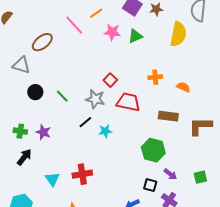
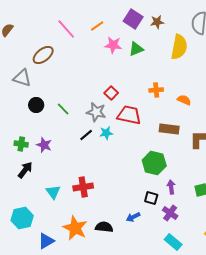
pink line: (74, 25) -> (66, 29), moved
cyan star: (105, 131) -> (106, 133), moved
purple arrow: (170, 174) -> (171, 187), turned -136

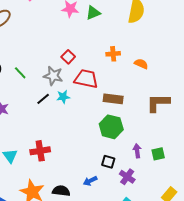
brown rectangle: (169, 129) -> (113, 99), moved
purple arrow: (171, 187) -> (137, 151), moved

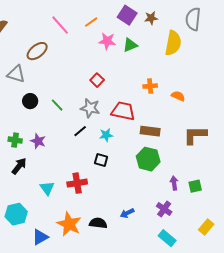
red square: (68, 57) -> (97, 80), moved
cyan star: (63, 97) -> (106, 135), moved
black square: (108, 162) -> (101, 160), moved

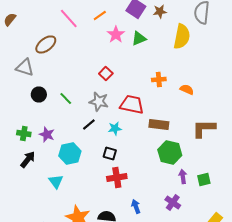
pink star: (107, 41) -> (116, 34), turned 30
green hexagon: (148, 159) -> (170, 152), moved
red cross: (77, 183) -> (117, 178), moved
blue arrow: (127, 213) -> (136, 206), turned 96
cyan hexagon: (16, 214) -> (70, 154), moved

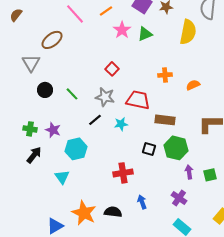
gray triangle: (25, 68) -> (31, 63), turned 42
orange semicircle: (187, 90) -> (193, 85), turned -48
black square: (110, 154) -> (149, 149), moved

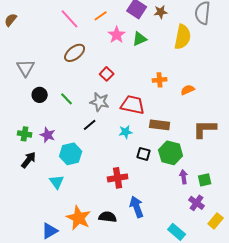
brown ellipse: (52, 40) -> (75, 53), moved
cyan star: (121, 124) -> (126, 132), moved
purple cross: (179, 198) -> (197, 203), moved
blue arrow: (142, 202) -> (137, 207), size x1.5

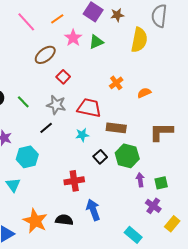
brown ellipse: (75, 53) -> (45, 55), moved
orange cross: (160, 80) -> (116, 83), turned -32
black square: (144, 154) -> (100, 157), turned 32

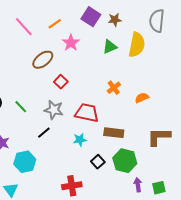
green triangle: (96, 42) -> (110, 47), moved

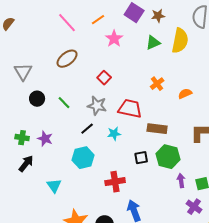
brown ellipse: (43, 60) -> (67, 59), moved
cyan star: (80, 140) -> (114, 134), moved
cyan hexagon: (25, 162) -> (83, 158), moved
black square: (98, 162) -> (141, 158), turned 32

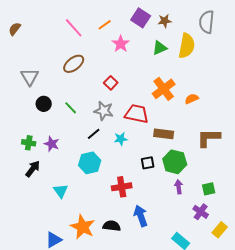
orange cross: (157, 84) -> (164, 89), size x1.6
purple arrow: (181, 181) -> (179, 187), moved

